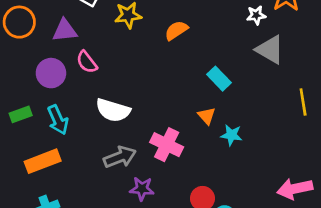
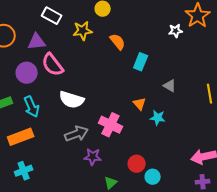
orange semicircle: (176, 30) -> (118, 42), turned 84
gray triangle: (270, 50) -> (170, 86), moved, size x0.6
pink semicircle: (87, 62) -> (53, 65), size x1.4
cyan rectangle: (219, 79) -> (141, 62), moved, turned 66

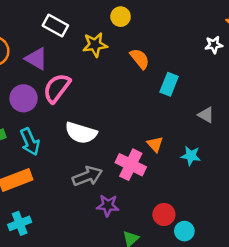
purple triangle: (37, 42) -> (36, 59), turned 36
pink semicircle: (53, 65) -> (57, 88), turned 75
orange triangle: (140, 104) -> (155, 144), moved

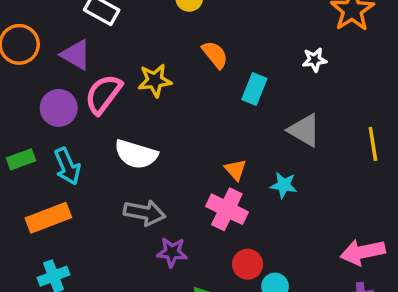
yellow star: (95, 45) -> (155, 80), moved
white star: (214, 45) -> (315, 60), moved
gray triangle: (206, 115) -> (304, 130), size x1.5
pink cross: (131, 165) -> (227, 209), moved
gray arrow: (87, 176) -> (145, 213), turned 32

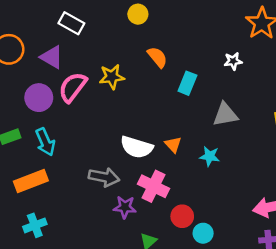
gray triangle: (304, 130) -> (225, 115), turned -40
white semicircle: (136, 154) -> (137, 147), moved
pink cross: (227, 209) -> (154, 186), moved

